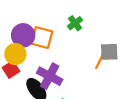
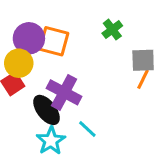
green cross: (75, 23) -> (112, 30), moved
orange line: (99, 62) -> (143, 79), moved

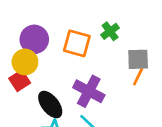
orange square: (54, 41) -> (77, 43), moved
purple cross: (64, 92) -> (89, 91), moved

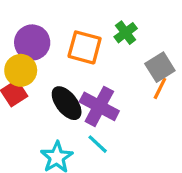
gray square: (138, 59) -> (160, 67), turned -30
black ellipse: (50, 105) -> (67, 103), moved

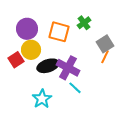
yellow circle: (21, 70) -> (31, 50), moved
black ellipse: (67, 103) -> (48, 66), turned -70
cyan line: (98, 144) -> (75, 88), moved

